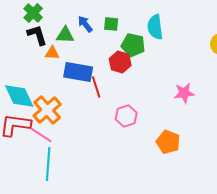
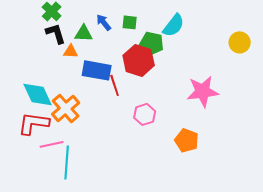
cyan semicircle: (155, 27) -> (174, 25), turned -135
red hexagon: (120, 62) -> (139, 60), size x1.4
pink star: (184, 93) -> (203, 91), size x1.5
pink line: (41, 135) -> (52, 144), moved, turned -45

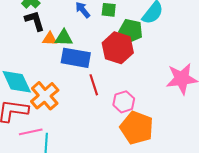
green triangle: (84, 33) -> (64, 38), moved
red line: (115, 85) -> (94, 85), moved
orange pentagon: (187, 140) -> (137, 128), moved, size x1.4

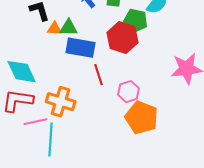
orange cross: (45, 96) -> (61, 102), moved, turned -32

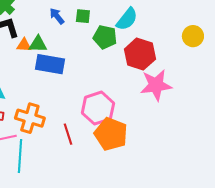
red hexagon: (123, 38) -> (140, 54), moved
red line: (99, 75) -> (68, 134), moved
pink hexagon: (129, 92) -> (98, 108), size x1.5

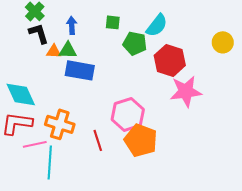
blue arrow: (57, 16) -> (72, 25), moved, turned 36

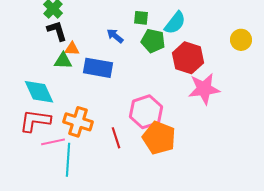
green square: (113, 22) -> (141, 18), moved
blue arrow: (72, 25) -> (115, 36), moved, turned -48
green triangle: (68, 50) -> (63, 61), moved

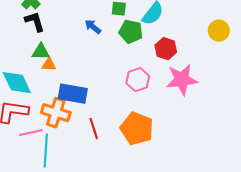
orange triangle: (72, 49) -> (49, 65), moved
red hexagon: (188, 58) -> (166, 49), size x0.7
blue rectangle: (98, 68) -> (73, 94), moved
pink hexagon: (146, 112) -> (138, 80), moved, size x0.7

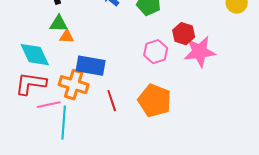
red hexagon: (166, 49) -> (184, 34), moved

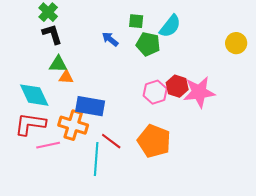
red hexagon: (184, 34) -> (177, 86), moved
red line: (112, 101) -> (111, 141), turned -35
cyan line: (64, 123) -> (96, 159), moved

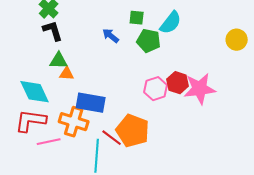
orange pentagon: (154, 141) -> (133, 131), moved

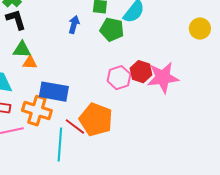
blue arrow: (111, 36) -> (74, 25), turned 66

